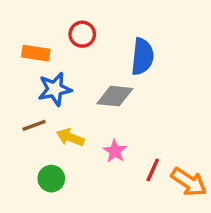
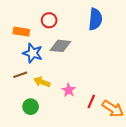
blue semicircle: (142, 57) -> (95, 19), moved
blue star: (55, 89) -> (33, 53), turned 30
gray diamond: (115, 96) -> (60, 46), moved

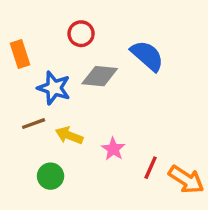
blue semicircle: (95, 19) -> (147, 56), moved, turned -55
orange rectangle: (21, 32) -> (20, 54), moved, turned 63

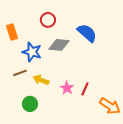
red line: (151, 168) -> (85, 89), moved

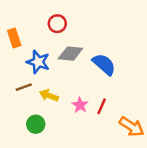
blue semicircle: (87, 33) -> (104, 64), moved

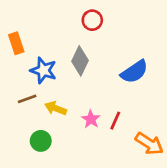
red circle: (57, 24) -> (92, 20), moved
gray diamond: (70, 54) -> (80, 61), turned -70
blue semicircle: (104, 64) -> (134, 72), moved, turned 105

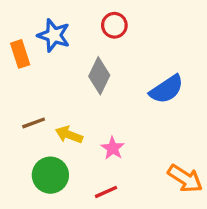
blue star: (43, 70) -> (54, 35), moved
red line: (115, 121) -> (106, 192), moved, turned 42
green circle: (41, 141) -> (50, 175), size x1.4

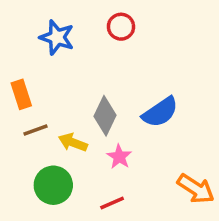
orange rectangle: (20, 54) -> (21, 94), moved
gray diamond: (99, 76) -> (105, 116), moved
blue semicircle: (167, 89) -> (160, 112), moved

